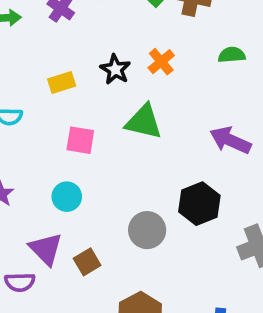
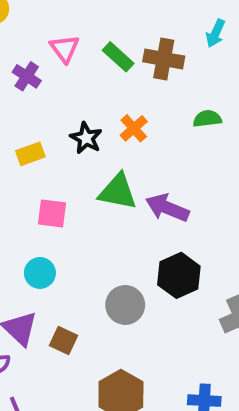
purple arrow: (230, 140) -> (167, 208), moved
brown square: (87, 262) -> (64, 341), turned -32

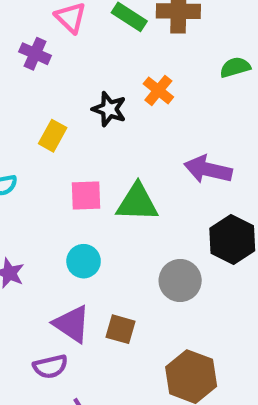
yellow rectangle: (30, 154) -> (53, 136), turned -32
green triangle: (118, 192) -> (137, 203), moved

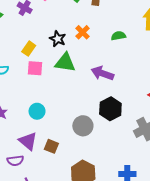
green semicircle: (235, 67) -> (118, 36), moved
pink square: (86, 196) -> (35, 68), moved
green triangle: (137, 203) -> (65, 63), moved

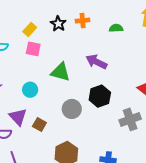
orange cross: (83, 32) -> (83, 21), turned 32
green triangle: (65, 63) -> (61, 72), moved

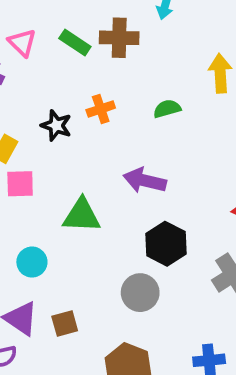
gray circle: (72, 109) -> (140, 293), moved
brown square: (39, 125) -> (65, 324), turned -32

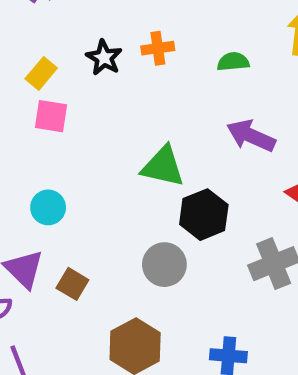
purple arrow: (145, 180) -> (251, 136), moved
green triangle: (82, 215) -> (163, 166), moved
brown square: (65, 324) -> (72, 284), turned 36

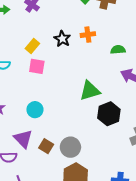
green semicircle: (233, 62) -> (118, 50), moved
green triangle: (163, 166) -> (90, 91), turned -30
gray circle: (164, 265) -> (70, 147), moved

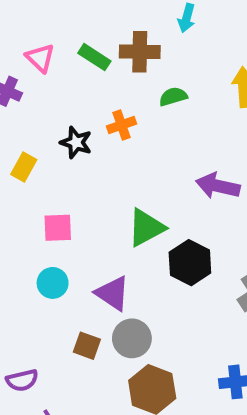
green semicircle: (118, 50) -> (173, 97), moved
pink square: (37, 66) -> (58, 228), moved
purple triangle: (23, 139) -> (113, 293), moved

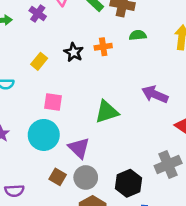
black hexagon: (190, 263) -> (128, 183), moved
cyan circle: (53, 283) -> (44, 135), size x1.6

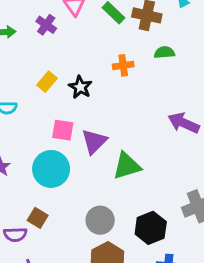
black star: (74, 52) -> (80, 87), moved
green triangle: (107, 112) -> (127, 166), moved
purple triangle: (79, 148) -> (94, 141), moved, turned 30
brown square: (58, 177) -> (38, 218), moved

